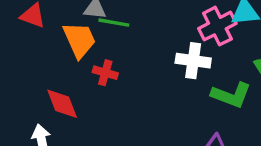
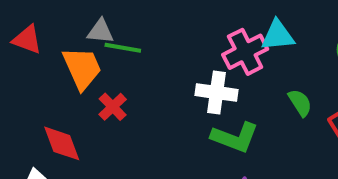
red cross: (105, 73) -> (113, 107), turned 30
green L-shape: (231, 95) -> (235, 137), moved

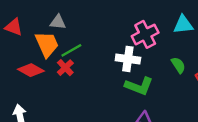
cyan triangle: (278, 35) -> (183, 25), moved
green line: (123, 48) -> (71, 50), moved, turned -40
red diamond: (62, 143) -> (31, 70), moved, turned -40

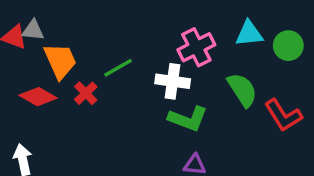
gray triangle: (58, 22) -> (33, 30), moved
green line: (71, 50) -> (118, 68), moved
green semicircle: (178, 65) -> (242, 90), size x1.5

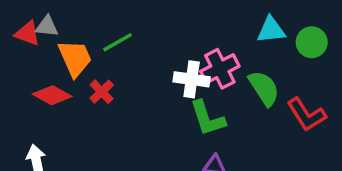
pink cross: (196, 47) -> (220, 69), moved
green line: (118, 68) -> (117, 42), moved
green L-shape: (188, 119) -> (207, 118), turned 51

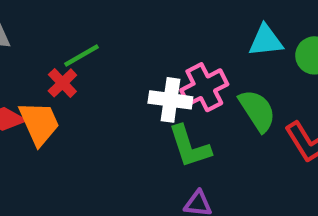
orange trapezoid: (75, 58) -> (39, 123), moved
red cross: (102, 92) -> (62, 83), moved

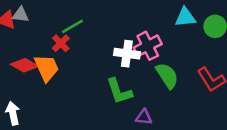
green semicircle: (257, 110) -> (167, 76), moved
green L-shape: (189, 146) -> (119, 91), moved

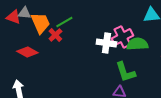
orange trapezoid: (47, 68) -> (40, 23), moved
green semicircle: (167, 76) -> (137, 44), moved, turned -60
green L-shape: (119, 91) -> (125, 72), moved

